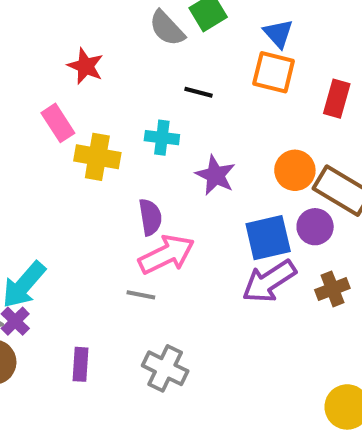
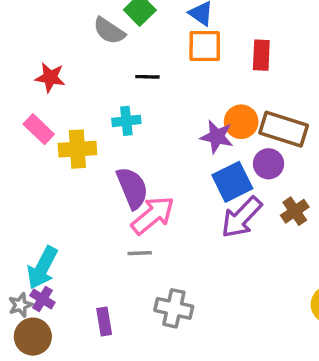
purple star: (215, 175) -> (217, 137), moved
purple semicircle: (150, 217) -> (132, 188), size x1.4

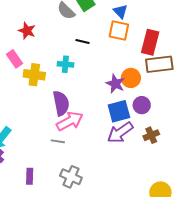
red rectangle: (261, 55) -> (150, 42), size x1.4
brown rectangle: (284, 129) -> (159, 64), moved, turned -36

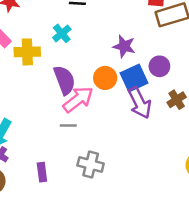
cyan cross: (65, 64) -> (62, 33), turned -35
orange circle: (131, 78) -> (105, 78), moved
purple arrow: (120, 133) -> (140, 103), turned -72

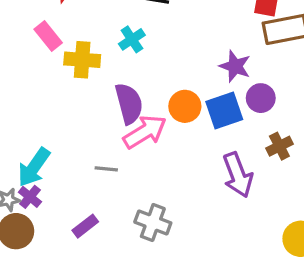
purple star: (124, 46) -> (235, 66), moved
purple arrow: (140, 103) -> (238, 175), moved
gray line: (68, 125) -> (106, 169), moved
purple rectangle: (42, 172) -> (85, 226), turned 54

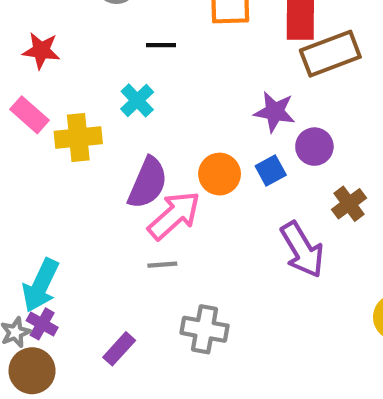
purple semicircle: (129, 104) -> (148, 183), turned 48
blue square: (224, 110) -> (271, 170), size x0.6
gray line: (106, 169) -> (162, 265), moved

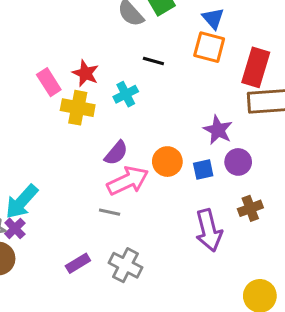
red star: (41, 51) -> (85, 73), moved
purple semicircle: (148, 183) -> (116, 153), size x0.7
purple rectangle: (119, 349) -> (78, 263), moved

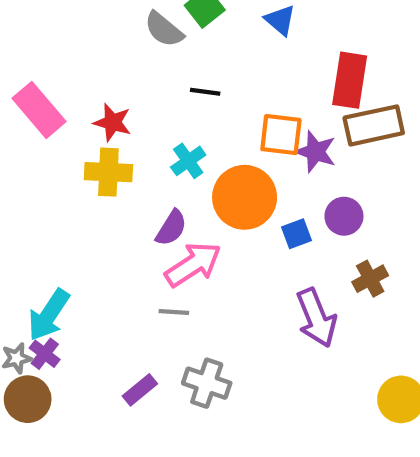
orange square: (209, 47) -> (281, 135), moved
pink rectangle: (49, 82) -> (39, 110), moved, size x1.4
cyan cross: (126, 94) -> (188, 161), moved
purple star: (218, 130) -> (316, 152), moved
orange circle: (167, 162) -> (245, 197), moved, size x1.5

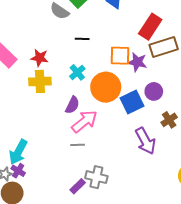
red rectangle: (350, 80) -> (150, 27), turned 30
blue square: (297, 234) -> (132, 102), size x1.6
purple rectangle: (140, 390) -> (78, 186), moved

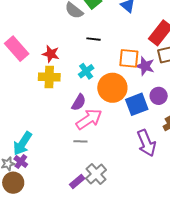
gray cross: (96, 177) -> (96, 174), turned 30

